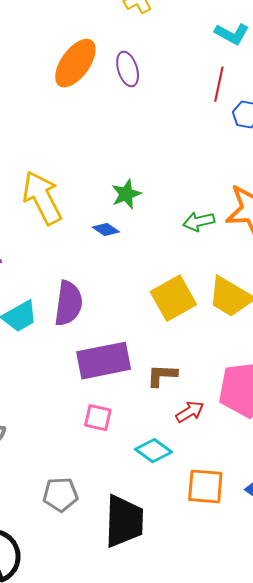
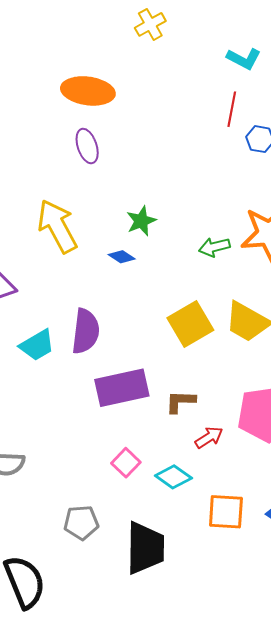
orange ellipse: (75, 63) -> (88, 91), turned 63
purple ellipse: (128, 69) -> (87, 146), moved
pink square: (98, 418) -> (126, 463), moved, turned 32

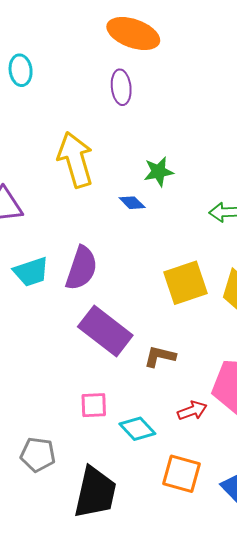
purple rectangle: (122, 388) -> (105, 331), turned 38
red arrow: (209, 437) -> (192, 411), moved
pink square: (126, 463) -> (94, 405), turned 32

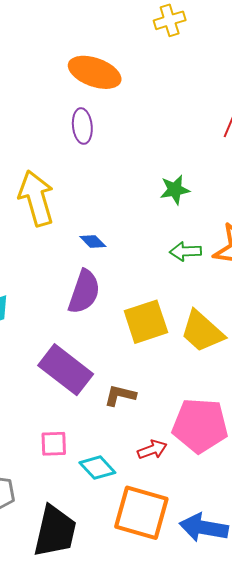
green star: (159, 172) -> (175, 190), moved
purple semicircle: (81, 268) -> (84, 292), moved
orange square: (182, 474) -> (141, 513), size x1.4

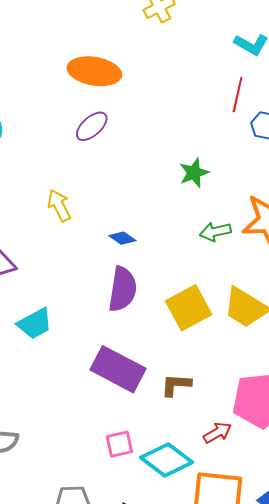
purple ellipse: (82, 126) -> (92, 126), turned 64
yellow arrow: (36, 198) -> (59, 205), size x0.6
cyan diamond: (97, 468) -> (166, 460), size x1.4

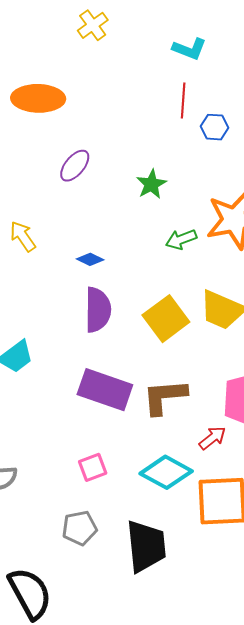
purple ellipse: (92, 126) -> (75, 166), moved
brown L-shape: (176, 385) -> (165, 397), size x1.5
pink square: (119, 444) -> (93, 467), moved

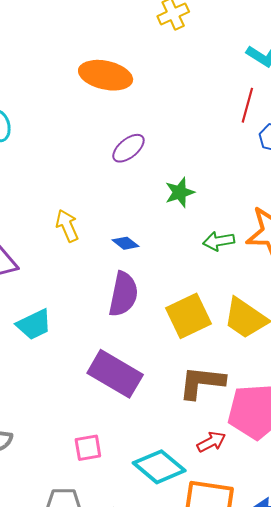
green star: (151, 184) -> (180, 192), moved
yellow arrow: (23, 236) -> (67, 226), moved
brown L-shape: (165, 397) -> (202, 382), moved

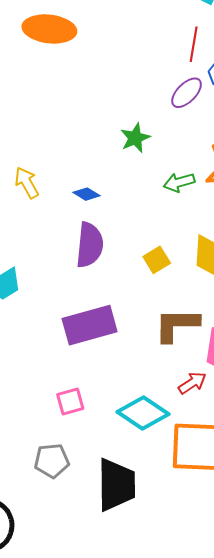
purple ellipse: (128, 148) -> (187, 93), moved
yellow square: (189, 316) -> (157, 260), size x0.6
purple rectangle: (115, 374) -> (90, 325), turned -40

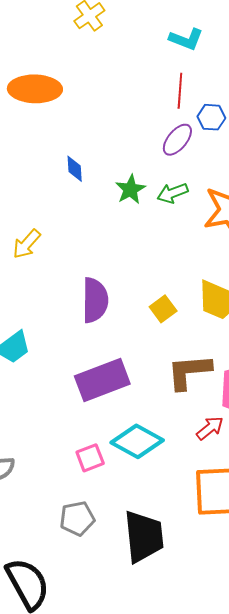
green arrow: (179, 182) -> (173, 193), moved
yellow arrow: (27, 183) -> (27, 244), turned -104
blue diamond: (87, 194) -> (75, 169), moved, turned 60
cyan diamond: (143, 413) -> (137, 441), moved

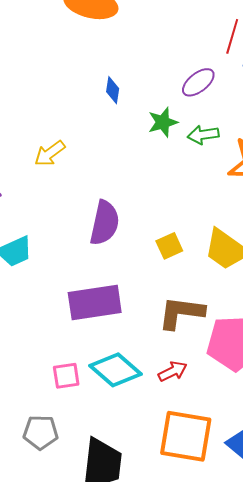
purple ellipse: (177, 140) -> (198, 82), moved
red arrow: (210, 428) -> (173, 371), moved

